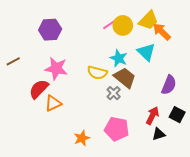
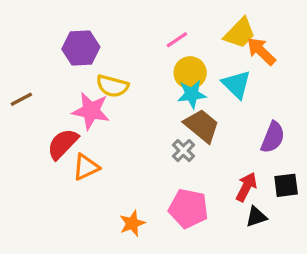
yellow circle: (123, 25) -> (190, 73), moved
cyan star: (119, 58) -> (192, 94), turned -30
yellow semicircle: (97, 73) -> (112, 86), moved
black square: (177, 115) -> (286, 185), turned -35

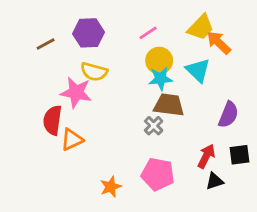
purple hexagon: (81, 48) -> (88, 33), moved
brown line: (21, 99) -> (46, 44), moved
brown trapezoid: (202, 126) -> (169, 105), turned -32
red semicircle: (63, 144) -> (52, 120), turned -36

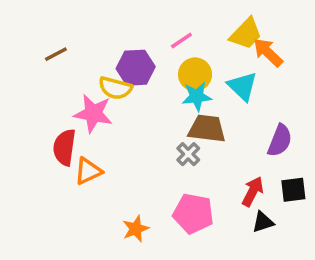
purple hexagon: (88, 33) -> (136, 68), moved

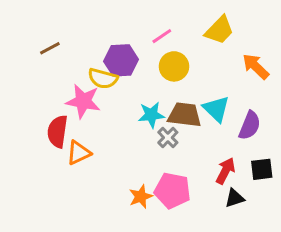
orange arrow: (268, 52) -> (256, 66), moved
cyan triangle: (242, 86) -> (216, 109), moved
cyan star: (197, 96) -> (151, 115), moved
orange star: (136, 229) -> (141, 197), moved

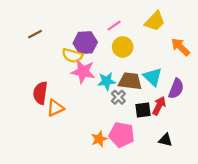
pink star: (83, 101) -> (83, 72), moved
black square: (262, 169) -> (143, 110), moved
red arrow: (225, 171) -> (159, 106), moved
black triangle: (234, 198) -> (165, 140), turned 32

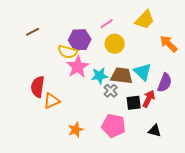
pink star: (83, 72) -> (78, 67), turned 30
orange star: (99, 139) -> (76, 130), moved

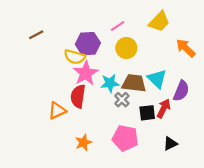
red semicircle: (38, 87) -> (78, 96), moved
black triangle: (155, 131) -> (170, 144), turned -40

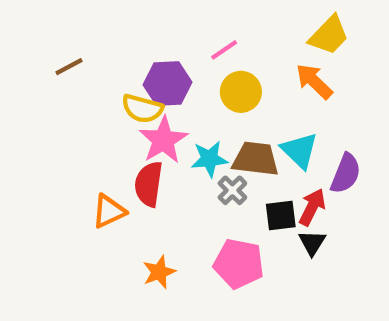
yellow trapezoid: (159, 22) -> (329, 35), moved
orange arrow: (186, 48) -> (314, 81), moved
black triangle: (170, 144) -> (312, 243), moved, turned -32

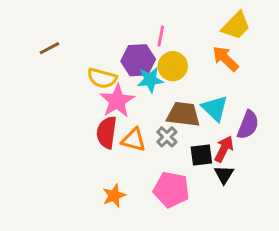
pink line: (224, 50) -> (161, 36), turned -45
purple hexagon: (168, 83) -> (138, 60), moved
cyan star: (209, 159) -> (150, 80), moved
orange triangle: (109, 211) -> (134, 140), moved, turned 40

